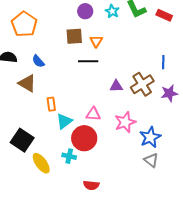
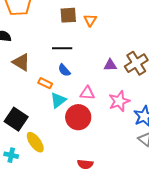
blue semicircle: (38, 61) -> (64, 70), moved
black line: (88, 61) -> (62, 48), moved
orange rectangle: (51, 104) -> (45, 83), turned -56
cyan cross: (69, 156) -> (11, 155), moved

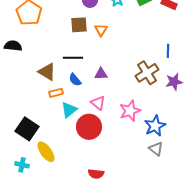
brown triangle: (21, 62) -> (47, 72), moved
purple triangle: (110, 65) -> (101, 74), moved
orange rectangle: (45, 83) -> (56, 93), turned -40
pink triangle: (87, 93) -> (98, 103), turned 35

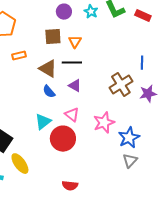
black line: (73, 58) -> (72, 63), moved
brown triangle: (47, 72) -> (48, 69), moved
purple triangle: (101, 74) -> (75, 86), turned 32
orange rectangle: (56, 93) -> (19, 56), moved
gray triangle: (156, 149) -> (130, 161), turned 35

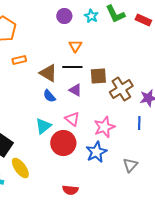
brown square: (53, 37) -> (98, 76), moved
blue line: (142, 63) -> (139, 123), moved
blue star: (129, 138) -> (96, 152), moved

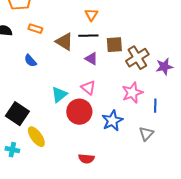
orange rectangle: (19, 60) -> (35, 29), turned 32
blue semicircle: (49, 96) -> (30, 61), moved
blue line: (139, 123) -> (155, 106), moved
pink star: (104, 127) -> (132, 93), moved

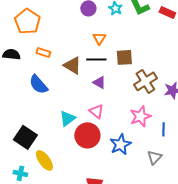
brown square: (114, 45) -> (124, 57), moved
blue semicircle: (30, 61) -> (38, 84), size x1.5

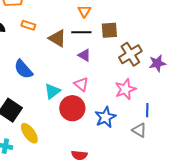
blue semicircle: (38, 84) -> (23, 69), moved
blue line: (163, 129) -> (147, 110), moved
gray triangle: (154, 157) -> (139, 130), turned -42

